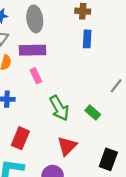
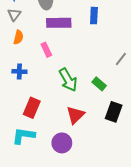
purple rectangle: (33, 50) -> (59, 23), moved
black rectangle: (108, 159) -> (114, 112), moved

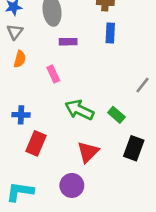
purple rectangle: (59, 23) -> (68, 42), size x0.6
blue cross: (19, 71) -> (21, 115), moved
green arrow: (68, 80) -> (79, 110), turned 145
cyan L-shape: (24, 136) -> (20, 192), moved

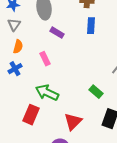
purple rectangle: (68, 42) -> (57, 33), turned 32
green arrow: (79, 110) -> (47, 93), moved
blue cross: (21, 115) -> (15, 69), moved, turned -32

